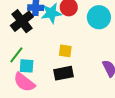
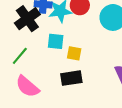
cyan square: (27, 66) -> (56, 41), moved

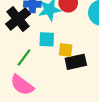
green line: (20, 56) -> (24, 58), moved
black rectangle: (71, 78) -> (76, 62), moved

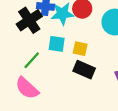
yellow square: (66, 50) -> (80, 49), moved
black rectangle: (76, 62) -> (84, 70), turned 30

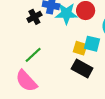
black cross: (29, 20) -> (34, 17), size x0.6
cyan square: (57, 44) -> (92, 44), moved

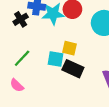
cyan square: (92, 44) -> (56, 59), moved
pink semicircle: (26, 81) -> (17, 85), size x0.6

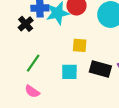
cyan square: (56, 59) -> (69, 72), moved
black rectangle: (73, 69) -> (100, 69), moved

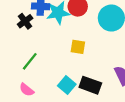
black rectangle: (100, 69) -> (90, 85), moved
cyan square: (69, 72) -> (67, 85), moved, turned 35

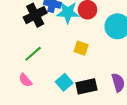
black cross: (25, 21) -> (35, 15), size x1.5
black rectangle: (90, 85) -> (86, 86), turned -42

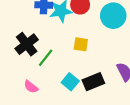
black cross: (35, 15) -> (27, 44), moved
green line: (33, 54) -> (46, 58), moved

